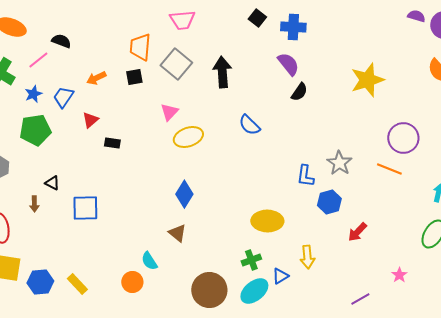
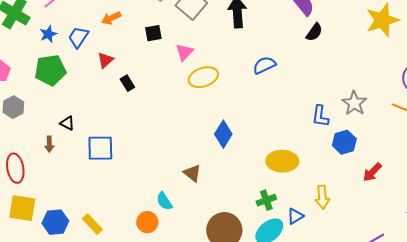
black square: (134, 77) -> (153, 33), moved
blue semicircle: (249, 125) -> (264, 65), turned 110
black rectangle: (112, 143) -> (127, 83), turned 49
blue diamond: (184, 194) -> (223, 134), moved

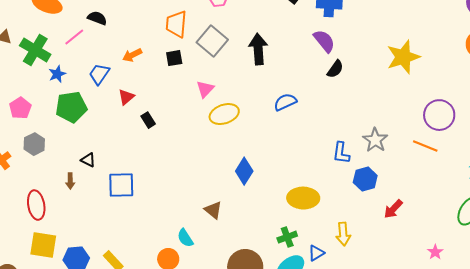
black square: (153, 33) -> (174, 58), moved
blue star: (48, 34) -> (57, 74), moved

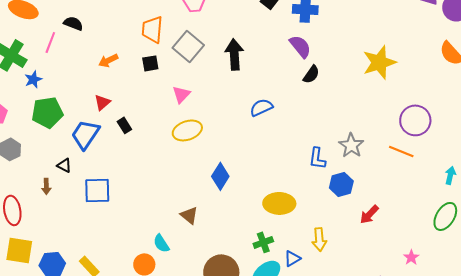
pink line: (74, 37) -> (50, 42), turned -30
blue trapezoid: (99, 74) -> (85, 134), moved, size x1.4
yellow ellipse: (224, 114) -> (187, 130), moved

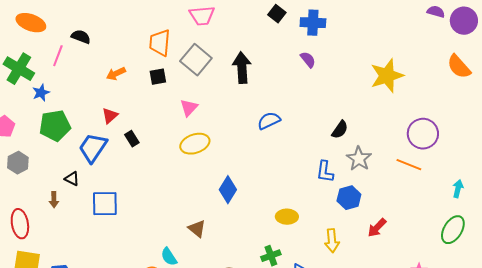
purple semicircle: (300, 46) -> (308, 60), size x0.7
black semicircle: (311, 74) -> (340, 130), moved
yellow ellipse: (279, 203) -> (287, 217), size x0.7
yellow arrow: (319, 239) -> (332, 241), moved

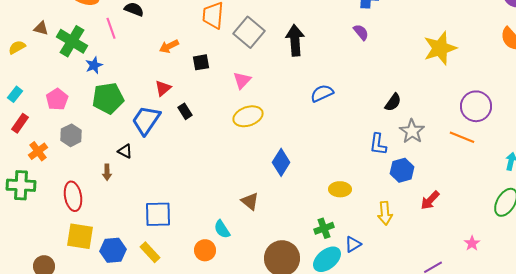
pink line: (58, 56) -> (111, 28), turned -40
black square: (158, 77) -> (201, 62), moved
blue square: (105, 204) -> (158, 214), moved

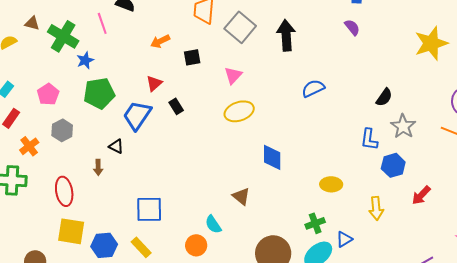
blue diamond: (281, 162) -> (272, 157), turned -32

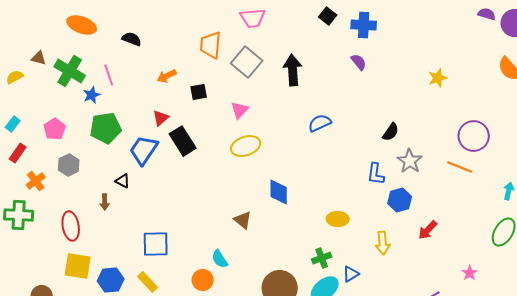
pink line: (102, 23) -> (109, 75), moved
yellow star: (431, 43) -> (438, 78), size x0.6
black rectangle: (176, 106) -> (183, 141), size x1.8
brown triangle: (241, 196) -> (243, 220), moved

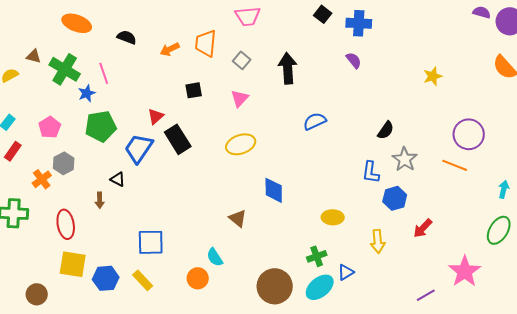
gray square: (247, 62) -> (242, 60), size x0.6
orange arrow: (167, 76) -> (170, 49), moved
pink triangle: (240, 110) -> (240, 98), moved
orange cross: (36, 181) -> (42, 179), moved
pink star: (470, 273) -> (465, 271), size x2.0

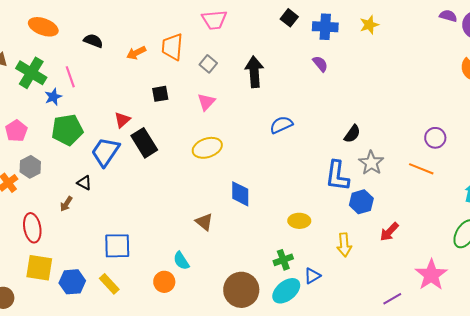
yellow star: (433, 76) -> (369, 25), moved
purple circle: (469, 134) -> (435, 138), size x0.7
blue L-shape: (371, 172) -> (337, 176), size x1.4
brown arrow: (100, 200) -> (66, 204), turned 35

